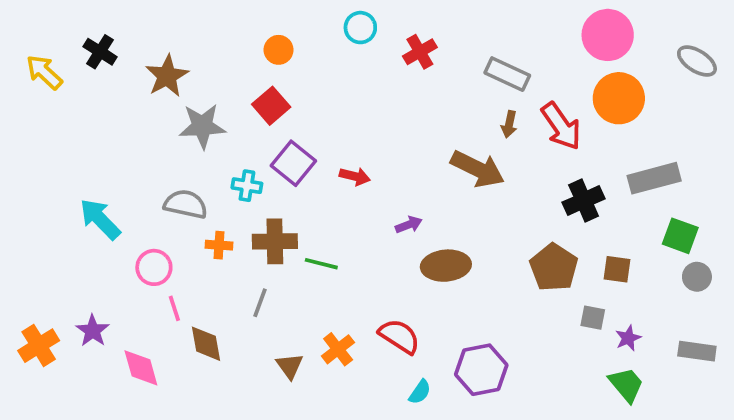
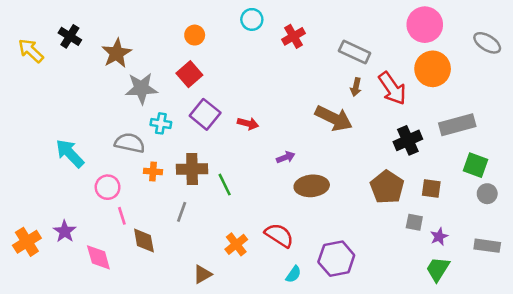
cyan cross: (247, 186) -> (161, 123), moved
green line: (321, 264) -> (225, 185), turned 50
brown triangle: (290, 366) -> (202, 274), moved, turned 36
green trapezoid: (626, 385) -> (438, 269), turned -108

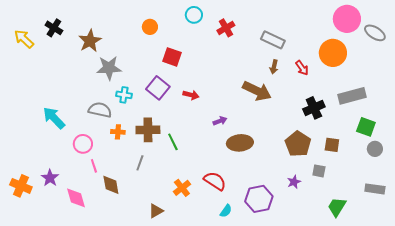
pink circle: (425, 25) -> (347, 19), moved
red square: (189, 74) -> (172, 57), moved, turned -30
red arrow: (392, 88) -> (302, 68), size x0.6
purple star: (439, 237) -> (294, 182), moved
orange cross: (27, 242) -> (21, 186), turned -35

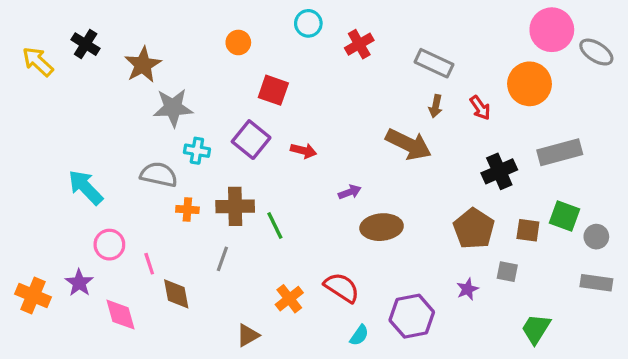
green square: (366, 127) -> (565, 216), moved
pink circle: (83, 144) -> (109, 245), moved
gray rectangle: (375, 189) -> (596, 283), moved

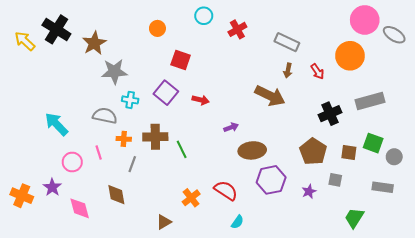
black cross: (86, 44) -> (56, 29), size x1.5
gray line: (222, 259) -> (132, 164), moved
pink line: (149, 264) -> (99, 153), moved
gray rectangle: (596, 283) -> (383, 187), moved
purple hexagon: (412, 316) -> (271, 180), moved

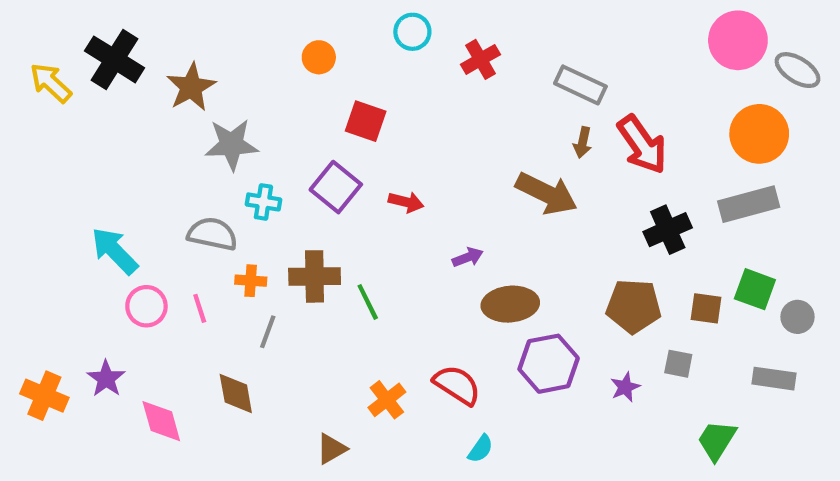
orange circle: (350, 56) -> (759, 134), moved
red arrow: (317, 72) -> (642, 145), size x1.8
brown pentagon: (313, 151) -> (634, 306), turned -30
pink circle: (72, 162) -> (146, 306), moved

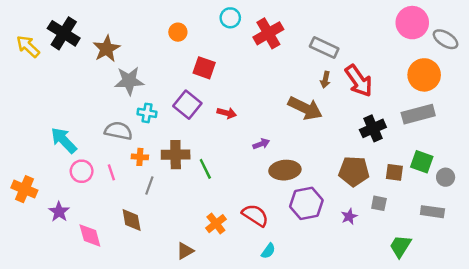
red cross: (480, 59) -> (268, 33), size x1.4
orange cross: (44, 396) -> (24, 189), moved

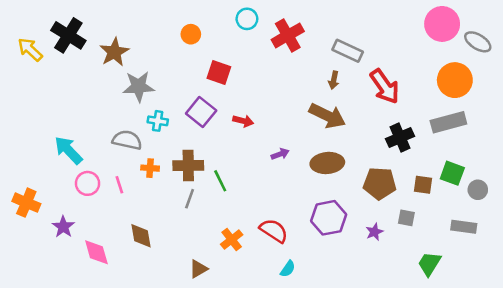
brown arrow: (325, 80) -> (334, 80), moved
brown ellipse: (285, 170) -> (327, 163), moved
gray line: (149, 186) -> (190, 199), moved

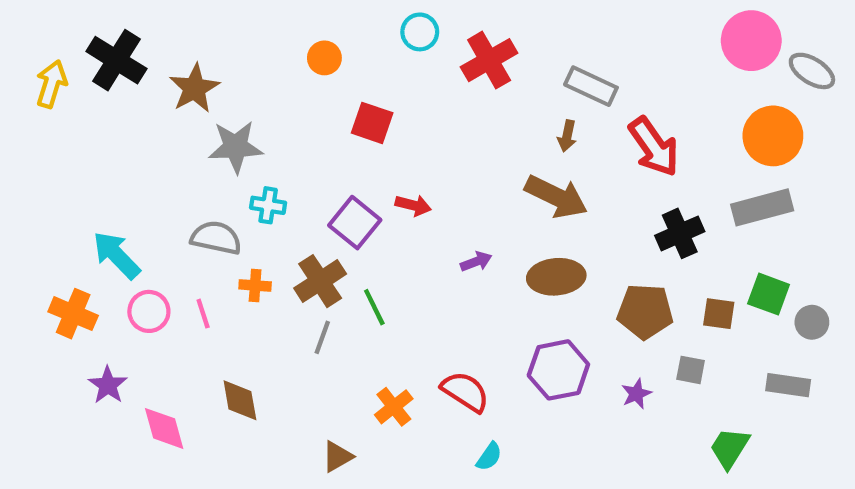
yellow arrow: (30, 49) -> (51, 84), turned 64
purple square: (201, 112) -> (355, 223), moved
brown cross: (188, 166) -> (320, 281), turned -32
orange cross: (26, 203) -> (73, 314), moved

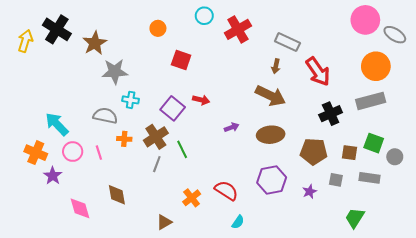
purple star: (108, 385) -> (53, 176), moved
gray rectangle: (788, 385) -> (370, 178), moved

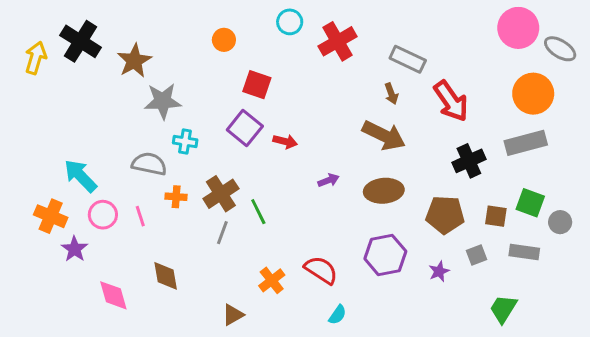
brown arrow: (276, 66) -> (391, 94), turned -32
purple square: (173, 108) -> (245, 128), moved
gray square: (336, 180) -> (476, 255), turned -32

